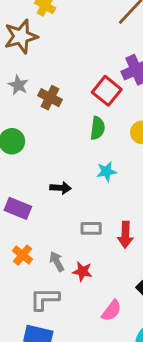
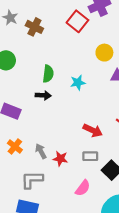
green semicircle: (98, 128) -> (48, 74), moved
gray rectangle: (91, 228) -> (90, 156), moved
red arrow: (125, 235) -> (93, 130), turned -66

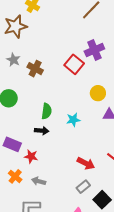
gray arrow: (41, 151) -> (39, 181), turned -48
gray rectangle: (90, 156) -> (83, 187), turned -40
red star: (60, 159) -> (31, 156), moved

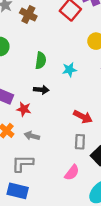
black arrow: (42, 131) -> (41, 90), moved
gray rectangle: (83, 187) -> (80, 142), turned -48

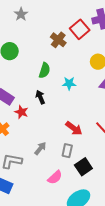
brown cross: (28, 15) -> (58, 40), moved
black arrow: (41, 90) -> (40, 97), turned -128
gray arrow: (32, 136) -> (40, 148), moved, turned 104

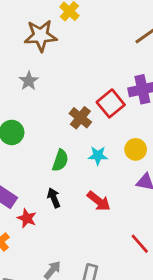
cyan star: (69, 83) -> (98, 156), moved
red arrow: (74, 128) -> (99, 201), moved

